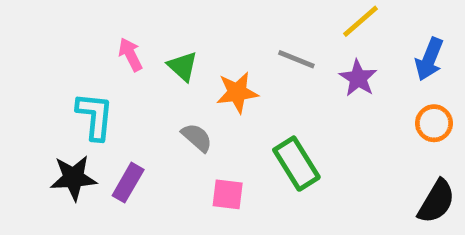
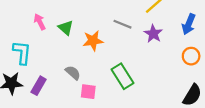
gray semicircle: (197, 137) -> (73, 73), moved

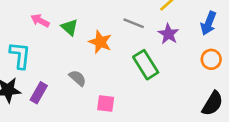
pink arrow: (40, 22) -> (40, 21), turned -35
orange star: (93, 41) -> (100, 42), turned 30
green rectangle: (122, 76) -> (146, 65), moved
pink square: (88, 92) -> (106, 103), moved

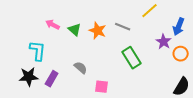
purple star: (168, 34) -> (164, 42), moved
orange star: (100, 42) -> (98, 31), moved

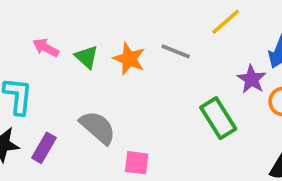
green rectangle: (132, 58) -> (218, 118), moved
gray semicircle: (81, 68) -> (98, 127), size x1.5

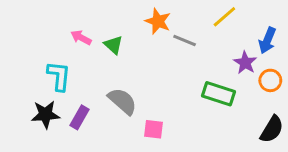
orange star: (129, 59) -> (158, 21), moved
green rectangle: (218, 118) -> (219, 94), turned -40

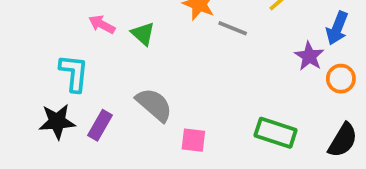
green rectangle: (219, 94) -> (276, 133), moved

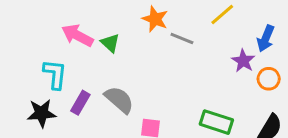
pink arrow: (102, 24) -> (77, 35), size x1.5
purple rectangle: (100, 125) -> (80, 103), moved

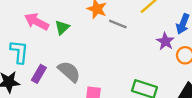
green triangle: (110, 43) -> (62, 27), turned 35

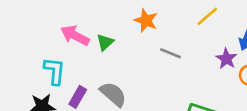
gray line: (118, 24) -> (170, 53), moved

